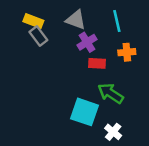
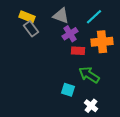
cyan line: (117, 21) -> (94, 17), turned 60
orange cross: (127, 52) -> (102, 42), size x1.5
cyan square: (84, 112) -> (68, 90), size x0.6

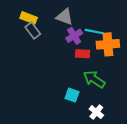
cyan line: (94, 17) -> (94, 32), moved, turned 54

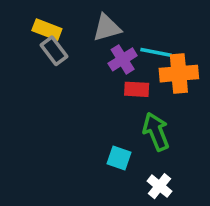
gray triangle: (65, 17) -> (107, 28), turned -36
green arrow: (94, 79) -> (156, 132), turned 35

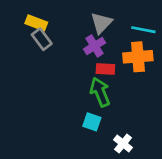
gray triangle: (107, 28) -> (101, 23), moved, turned -30
cyan line: (156, 52) -> (143, 30), moved
green arrow: (156, 132) -> (100, 92), moved

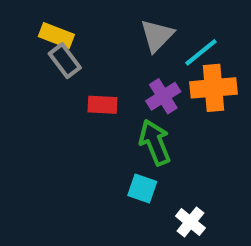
cyan line: (143, 30) -> (201, 52), moved, turned -50
purple cross: (95, 46) -> (163, 96), moved
red rectangle: (105, 69) -> (102, 105), moved

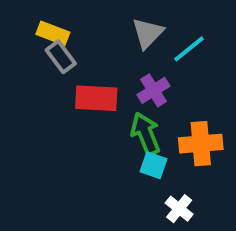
orange cross: (213, 88) -> (201, 144), moved
red rectangle: (102, 105) -> (96, 98), size x1.5
cyan square: (142, 188) -> (153, 165), moved

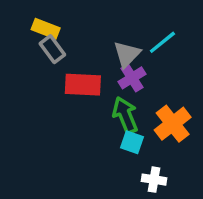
gray triangle: (148, 33) -> (127, 54), moved
orange cross: (201, 144) -> (173, 124), turned -33
white cross: (179, 209) -> (154, 180), turned -30

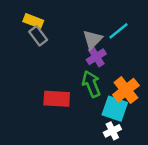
red rectangle: (83, 85) -> (57, 99), moved
cyan square: (132, 142) -> (115, 109), moved, size x1.5
white cross: (154, 180) -> (112, 131), turned -35

